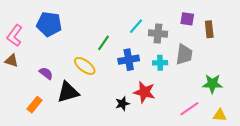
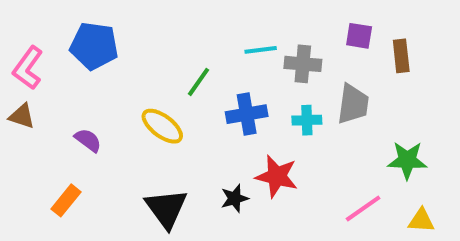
cyan line: (136, 26) -> (261, 50), turned 42
black triangle: (68, 92) -> (166, 208), moved, turned -50

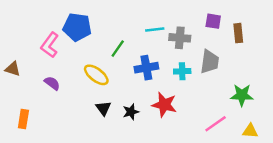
blue pentagon: (94, 46) -> (77, 27), moved
pink L-shape: (28, 68) -> (50, 45), moved
black star: (235, 198) -> (131, 112), moved
orange rectangle: (66, 200) -> (23, 119), moved, turned -30
black triangle: (166, 208) -> (103, 108), moved, size x0.6

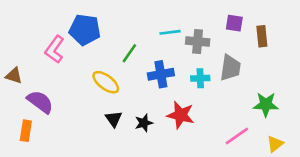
purple semicircle: (52, 83) -> (40, 102), moved, size x1.5
yellow triangle: (250, 131) -> (275, 144), turned -42

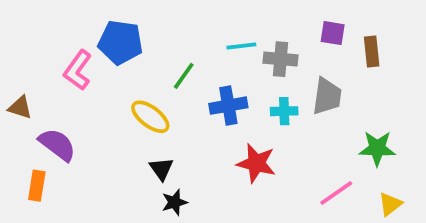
black star: (144, 123) -> (174, 202), moved

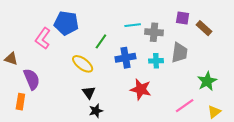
brown rectangle: (372, 52) -> (204, 28), turned -42
purple semicircle: (57, 145) -> (32, 79), turned 30
green star: (377, 148) -> (207, 81), turned -30

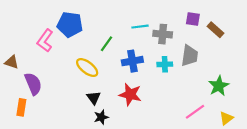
red star: (141, 89) -> (130, 94), moved

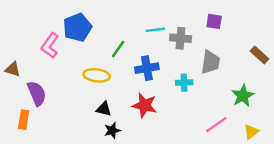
blue pentagon: (70, 24) -> (77, 27), turned -30
brown rectangle: (215, 30) -> (260, 55), moved
cyan cross: (165, 64) -> (184, 83), moved
yellow ellipse: (87, 68) -> (97, 75), turned -30
black triangle: (94, 98) -> (104, 109), turned -40

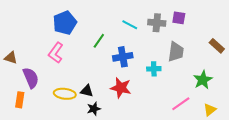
cyan line: (155, 30) -> (130, 25), turned 35
gray cross: (180, 38) -> (157, 23), moved
pink L-shape: (50, 45) -> (56, 53), moved
yellow ellipse: (97, 75) -> (65, 94), moved

